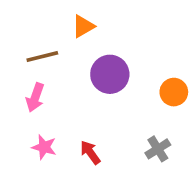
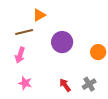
orange triangle: (83, 26) -> (39, 15), moved
red arrow: (90, 152) -> (65, 85), moved

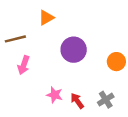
brown line: (24, 32) -> (15, 39), moved
pink star: (25, 83) -> (55, 95), moved

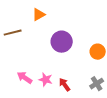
pink arrow: (24, 65) -> (25, 78), moved, turned 105
gray cross: (106, 100) -> (97, 84), moved

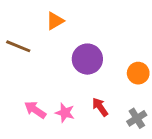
brown line: (13, 33) -> (18, 46), turned 36
red arrow: (65, 85) -> (100, 107), moved

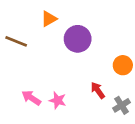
purple circle: (87, 59) -> (78, 39), moved
red arrow: (100, 107) -> (98, 90), moved

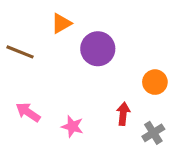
red arrow: (98, 90) -> (123, 114), turned 42
pink arrow: (31, 98) -> (28, 112), moved

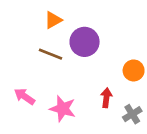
brown line: (20, 52) -> (50, 54), moved
pink star: (72, 126) -> (63, 109), size x1.4

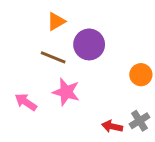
red arrow: (106, 98) -> (112, 126), moved, turned -84
pink star: (63, 109) -> (66, 92), moved

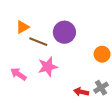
orange triangle: (56, 21) -> (23, 27), moved
pink star: (66, 92) -> (48, 67), turned -30

